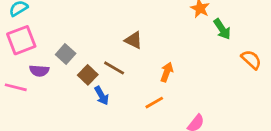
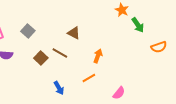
gray square: (66, 54) -> (28, 31), moved
orange semicircle: (251, 60) -> (159, 47), turned 119
blue arrow: (102, 96) -> (59, 88), moved

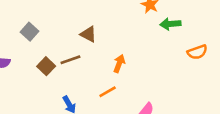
green arrow: (138, 25) -> (170, 24), turned 119
brown line: (60, 53) -> (70, 60), turned -49

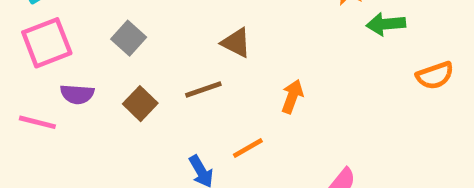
brown square: (46, 66) -> (140, 104), moved
orange line: (108, 92) -> (248, 148), moved

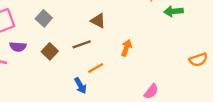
orange semicircle: (435, 76) -> (198, 60), moved
orange line: (248, 148) -> (96, 68), moved

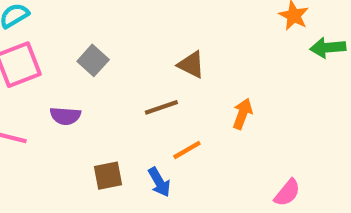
purple semicircle: (18, 47) -> (65, 116), moved
brown square: (50, 51) -> (108, 176), moved, turned 35

